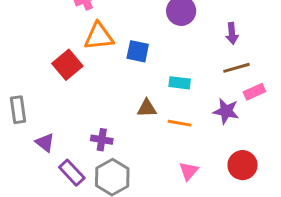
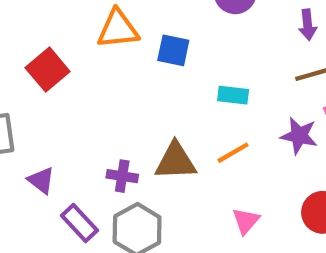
red square: (67, 65) -> (48, 70), moved
brown triangle: (147, 108) -> (175, 161), moved, size x1.5
orange line: (180, 123) -> (233, 153), turned -40

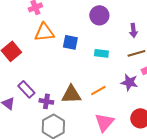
cyan rectangle: (233, 95) -> (101, 53), moved
pink triangle: (246, 221) -> (104, 122), size x1.5
purple rectangle: (80, 223) -> (26, 89), moved

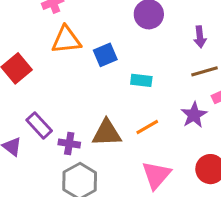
blue square: (70, 42) -> (105, 55), turned -35
cyan rectangle: (101, 53) -> (141, 80), moved
purple star: (129, 82) -> (194, 115), turned 30

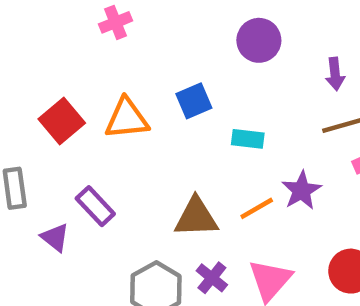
orange triangle: (66, 40) -> (127, 119), moved
purple star: (194, 115) -> (301, 190), moved
purple cross: (69, 144) -> (212, 278), moved, turned 30

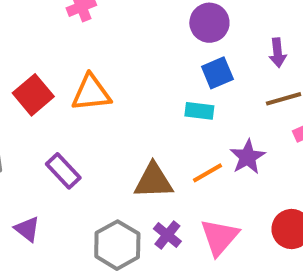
blue square: (194, 101) -> (217, 73), moved
purple triangle: (55, 237) -> (27, 229), moved

